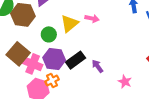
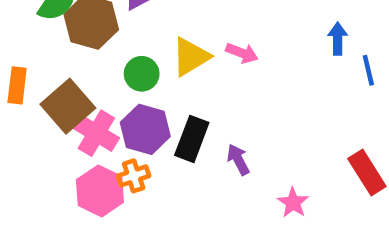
black rectangle: (75, 60) -> (192, 139), turned -42

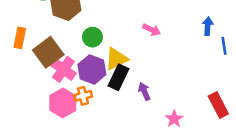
yellow triangle: (191, 57) -> (116, 59), moved

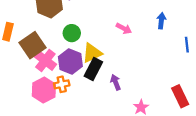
blue arrow: (208, 26) -> (161, 21), moved

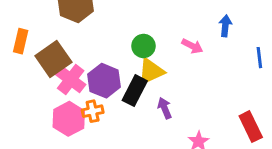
pink arrow: (124, 28) -> (192, 46), moved
green circle: (72, 33) -> (143, 46), moved
yellow triangle: (92, 53) -> (151, 71), moved

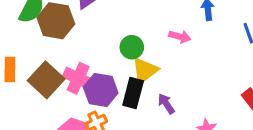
pink cross: (71, 79) -> (78, 78), moved

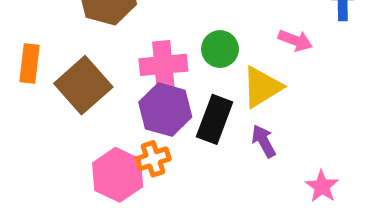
yellow triangle: (145, 70) -> (262, 87), moved
pink cross: (78, 78) -> (163, 65), moved, turned -36

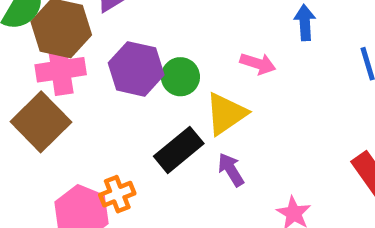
pink cross: (163, 65) -> (61, 70), moved
purple hexagon: (165, 110) -> (136, 69), moved
black rectangle: (215, 119) -> (179, 150), turned 33

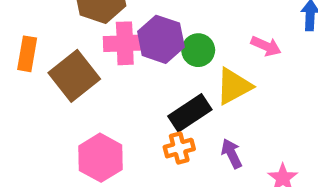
pink cross: (61, 70) -> (125, 43), moved
purple arrow: (231, 170) -> (232, 154), moved
orange cross: (117, 194) -> (179, 148), moved

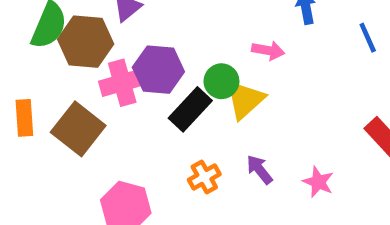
green circle: (198, 50) -> (221, 81), moved
black rectangle: (190, 113) -> (190, 109), moved

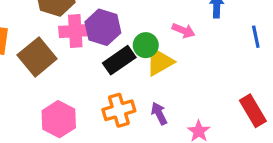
orange cross: (204, 177) -> (119, 110), size x1.4

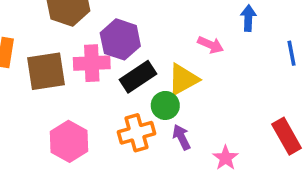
pink cross: (75, 31) -> (92, 63), moved
green circle: (146, 45) -> (165, 105), moved
brown square: (37, 57) -> (46, 71), turned 30

